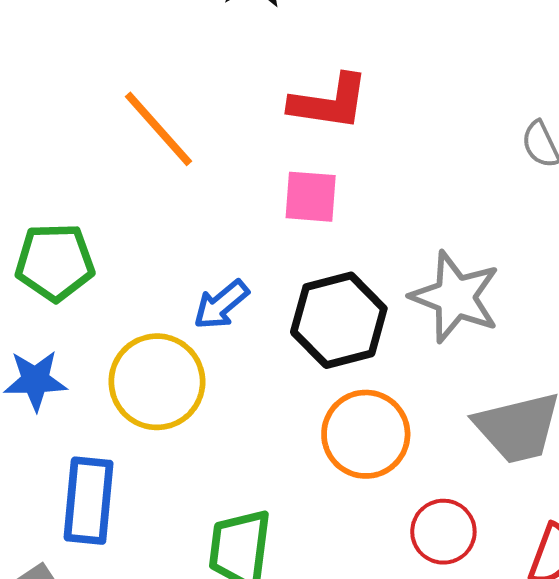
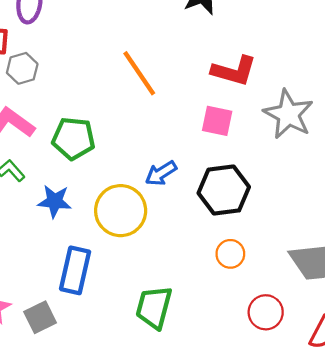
gray star: (455, 297) -> (288, 114), moved
orange circle: (366, 434) -> (230, 254), size x0.6

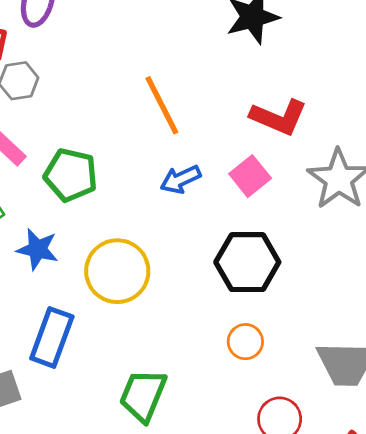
pink square: (217, 121) -> (250, 176), turned 32
blue arrow: (161, 173) -> (181, 179), moved

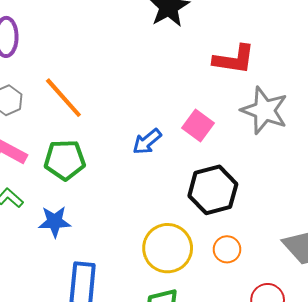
orange line: (162, 105) -> (63, 98), moved
red L-shape: (279, 117) -> (234, 59), moved
yellow circle: (117, 271) -> (168, 248), moved

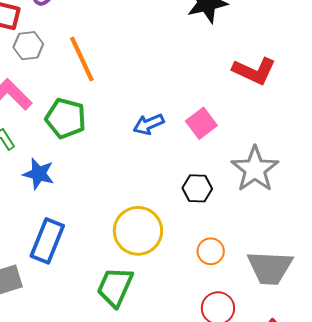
gray star: (264, 110) -> (255, 169), moved
black hexagon: (213, 190) -> (197, 188), size x0.6
orange circle: (227, 249) -> (211, 251), moved

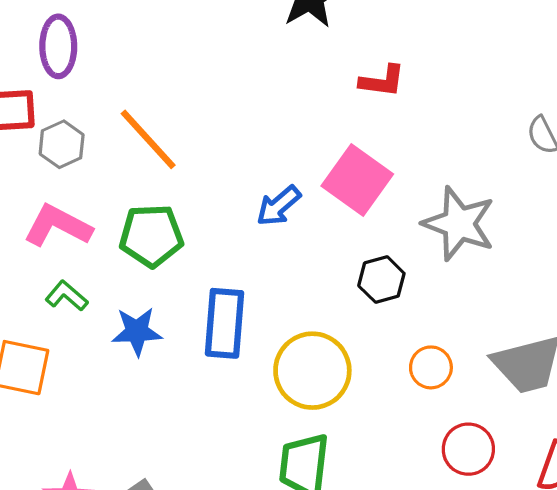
red L-shape: (254, 71) -> (382, 81), moved, size x0.7
pink square: (201, 123) -> (357, 180), size x1.4
blue rectangle: (47, 241) -> (224, 323), moved

